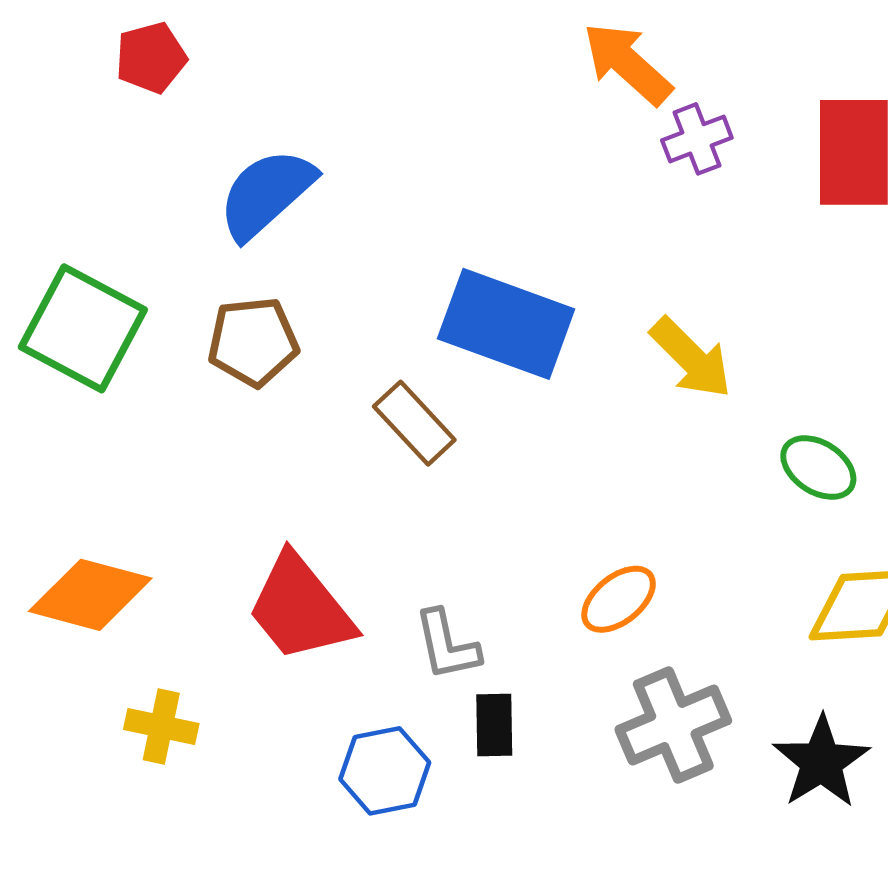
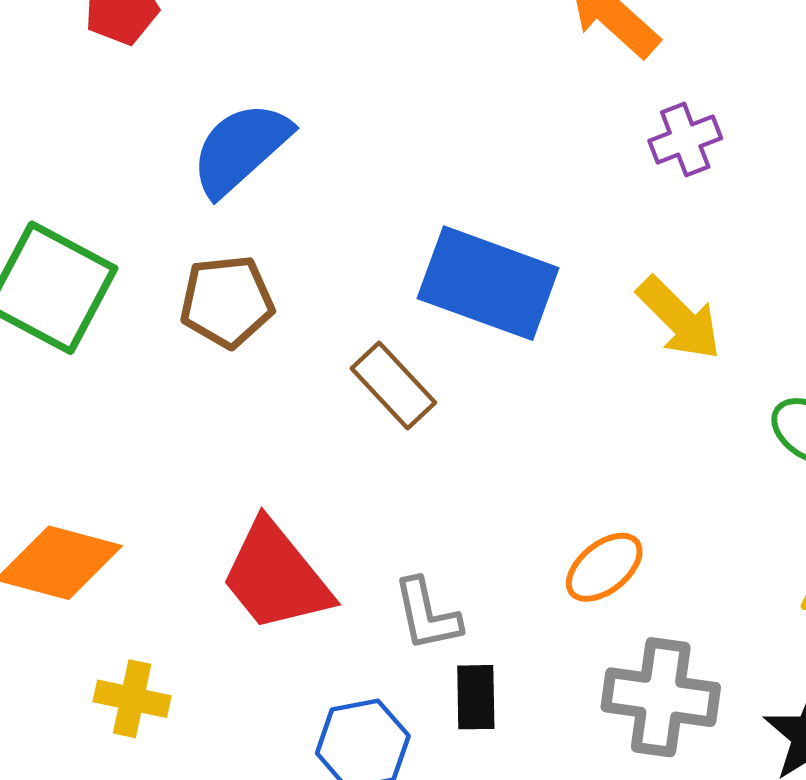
purple cross: (697, 139) -> (685, 139), moved
gray cross: (673, 725) -> (661, 697), turned 31

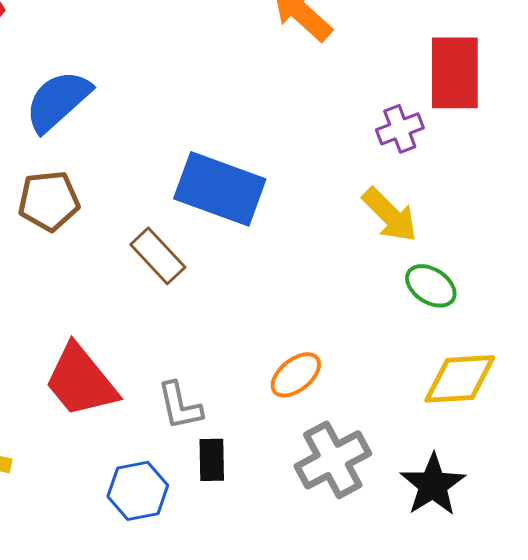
purple cross: (685, 139) -> (400, 129), moved
yellow arrow: (679, 318) -> (390, 215), moved
gray cross: (661, 697) -> (333, 460), turned -36

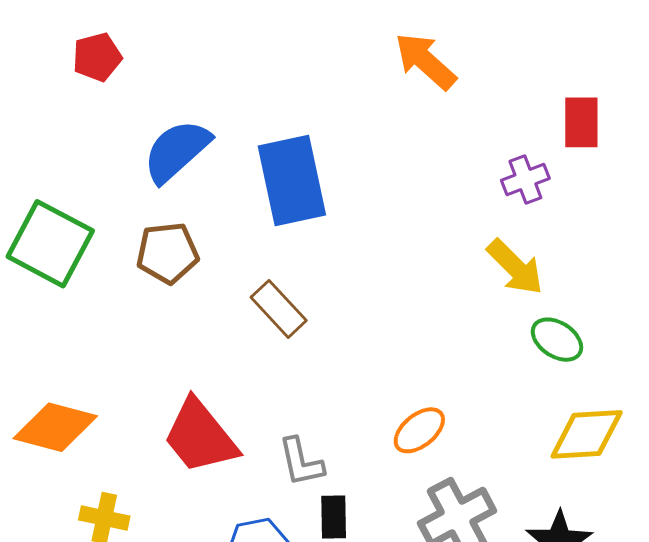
red rectangle: (455, 73) -> (581, 122), size x0.7
blue rectangle: (220, 189) -> (292, 180), moved, turned 58

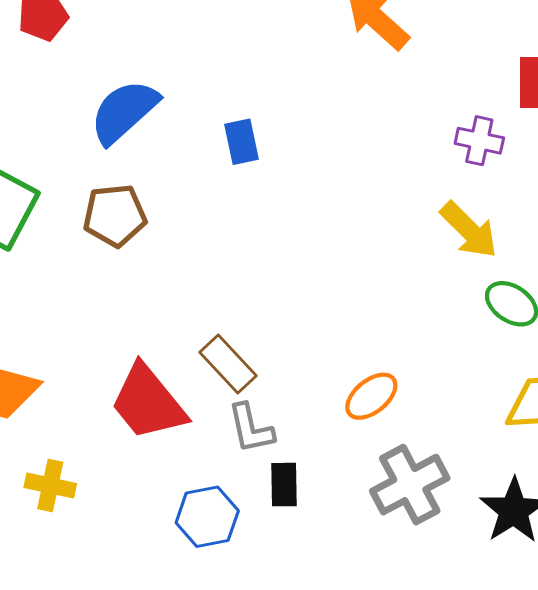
purple cross: (525, 179) -> (479, 141), turned 33
blue rectangle: (292, 180) -> (241, 142), size x0.5
brown rectangle: (279, 309) -> (228, 364), moved

